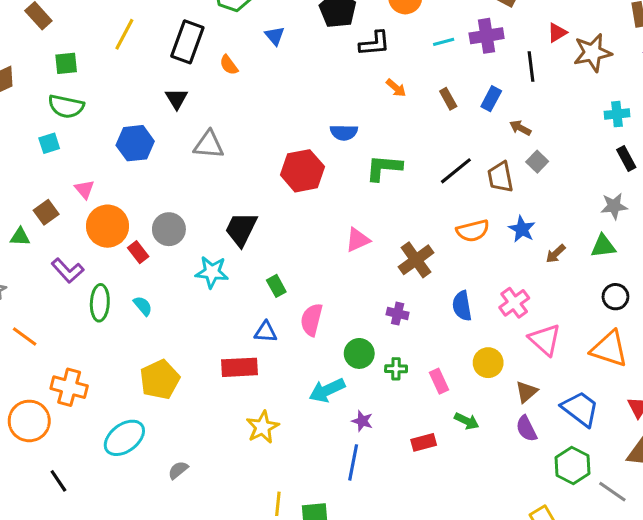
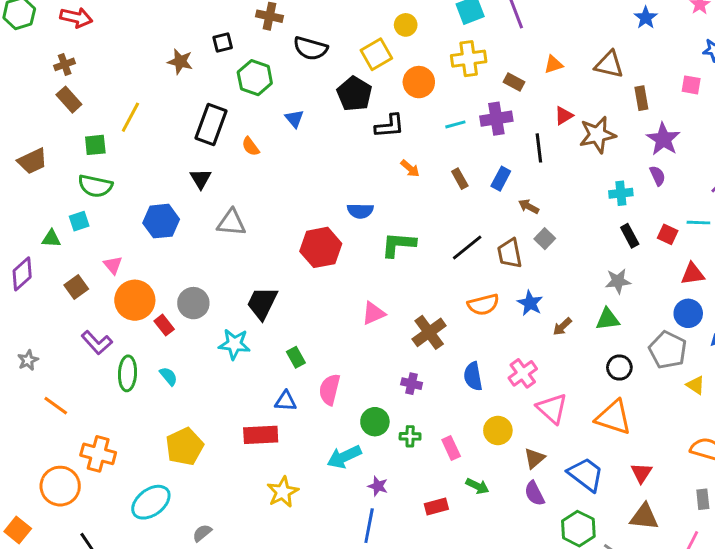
yellow line: (124, 34) -> (130, 117), moved
green triangle: (20, 237) -> (51, 239), moved

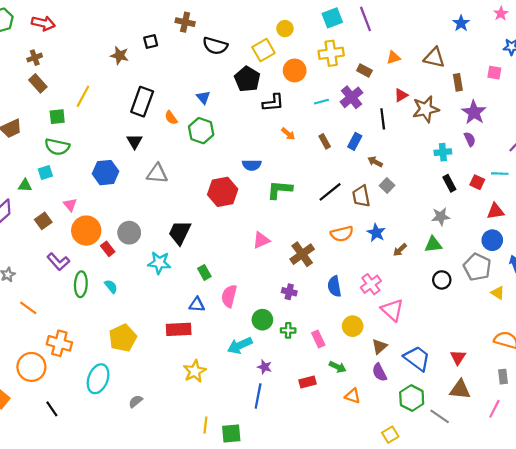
green hexagon: (255, 78) -> (201, 131), moved
purple cross: (496, 119) -> (352, 97), turned -30
orange triangle: (614, 417) -> (353, 396), moved, size x0.6
cyan ellipse: (151, 502) -> (98, 379), turned -32

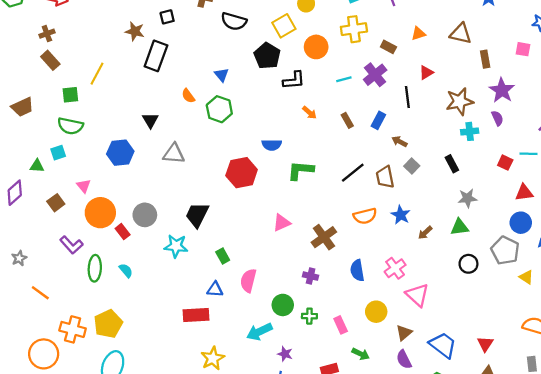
black rectangle: (142, 102) -> (156, 56), moved
brown star: (426, 109) -> (460, 101), moved
black rectangle: (449, 183) -> (452, 164), moved
yellow pentagon: (123, 338) -> (108, 324), moved

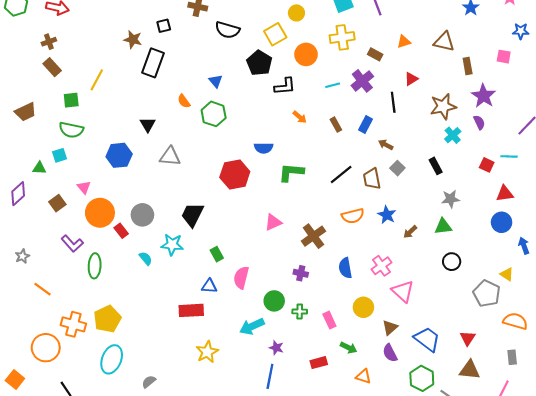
cyan cross: (470, 131) -> (453, 135), turned -35
gray pentagon: (505, 250) -> (487, 293), moved
cyan semicircle: (126, 270) -> (146, 258), moved

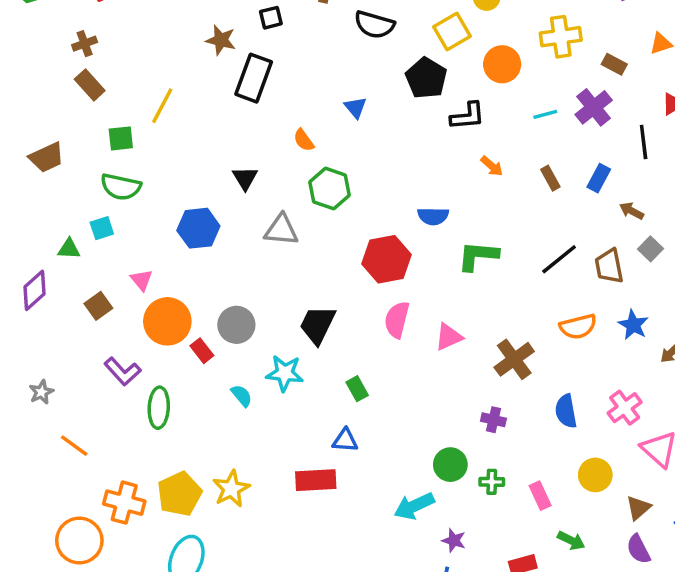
green hexagon: (214, 114) -> (330, 189), moved
pink semicircle: (241, 278) -> (397, 320), moved
yellow star: (207, 352) -> (231, 489), moved

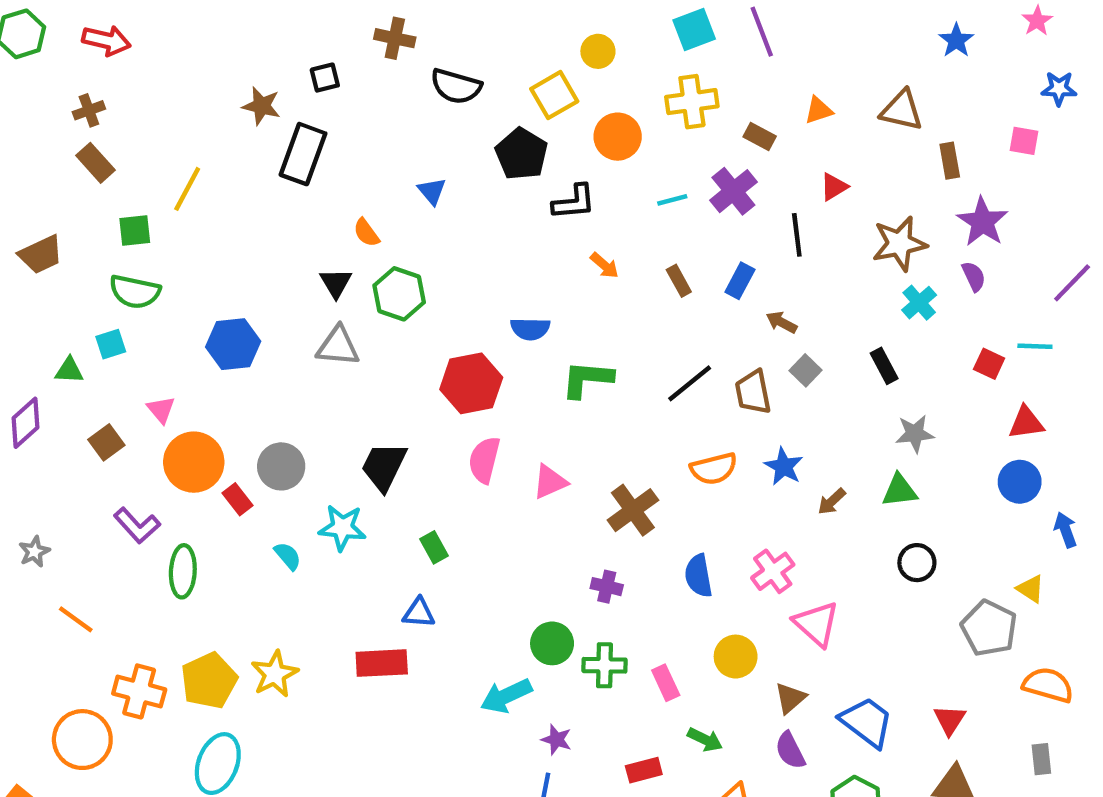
black triangle: (245, 178) -> (336, 283), moved
green cross: (492, 482) -> (605, 665), size x1.4

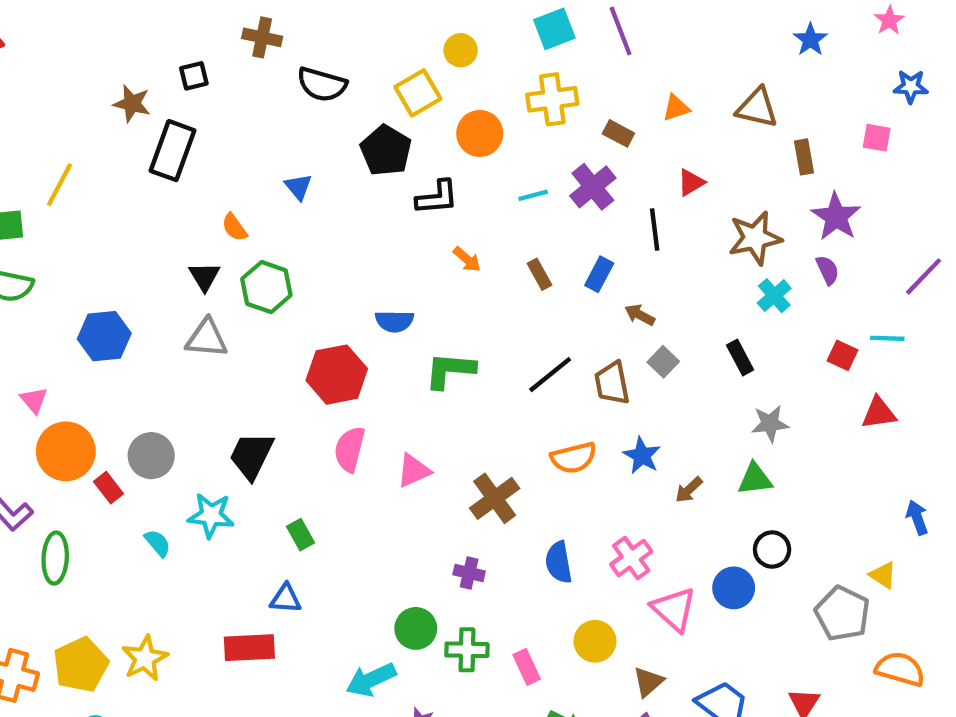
blue circle: (1020, 482) -> (734, 588), moved

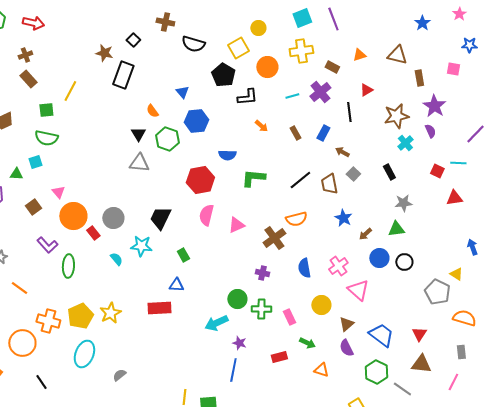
black square: (194, 76) -> (133, 40), turned -32
blue hexagon: (104, 336) -> (196, 121), moved
orange semicircle: (574, 458) -> (296, 219), moved
blue circle: (734, 588) -> (379, 258), moved

